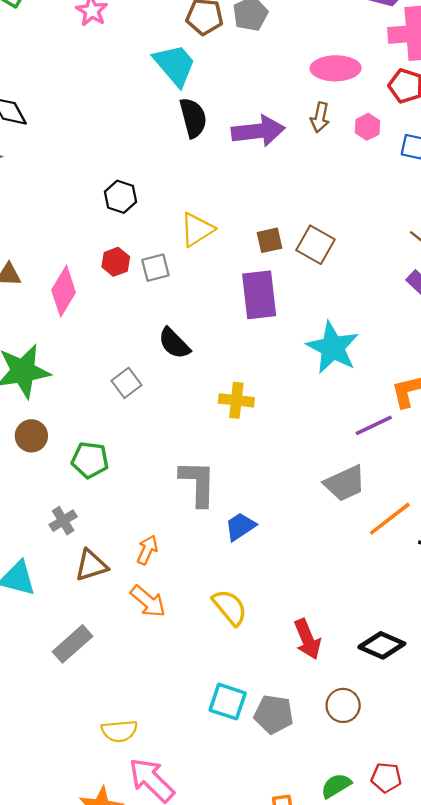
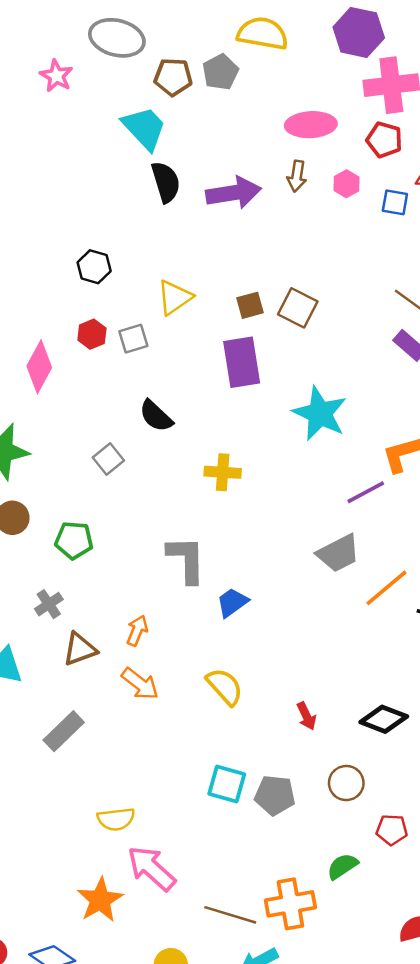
red arrow: (307, 639) -> (307, 716), size x0.7
red pentagon: (386, 778) -> (392, 830), moved

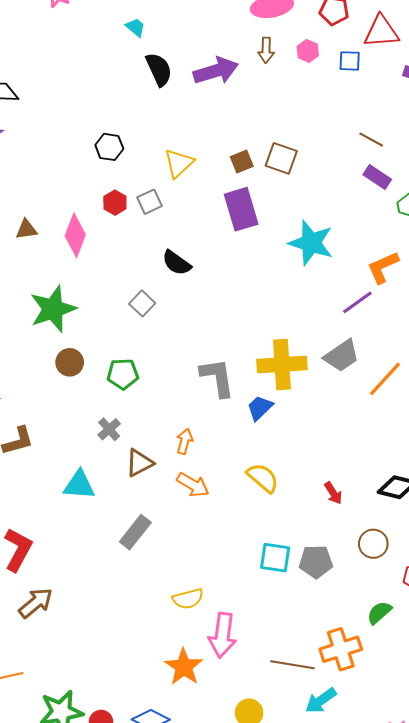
cyan trapezoid: (144, 128) -> (135, 27), size x0.5
yellow cross: (223, 472) -> (282, 365), moved, size x1.6
pink arrow: (151, 868) -> (222, 635), turned -117

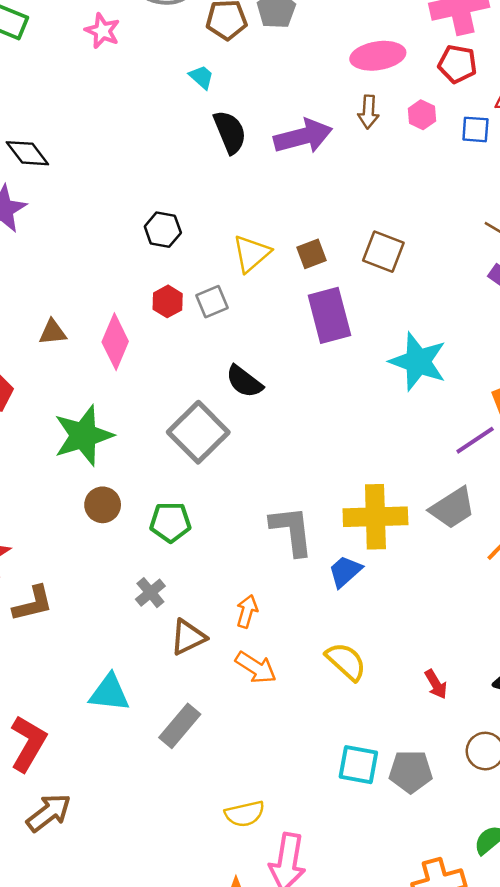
brown square: (242, 161) -> (312, 254), moved
gray square: (142, 303) -> (198, 432), size x1.8
cyan triangle: (79, 485) -> (109, 693), moved

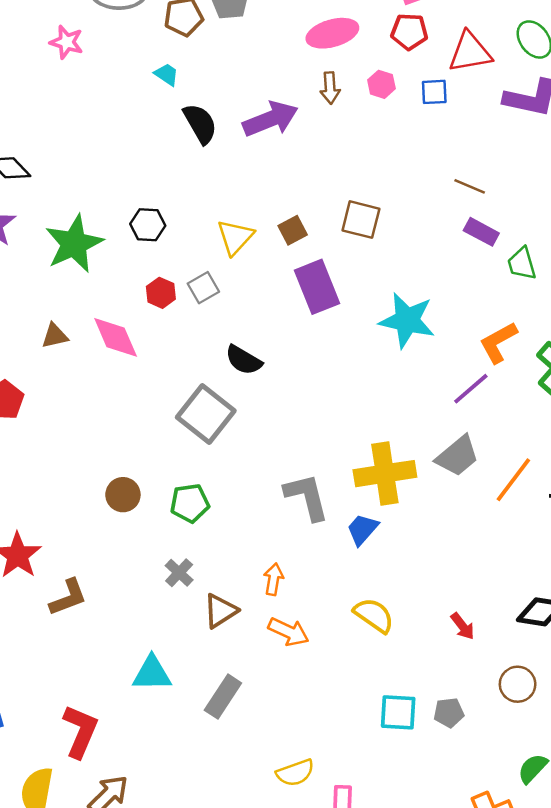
pink diamond: (115, 342) -> (116, 337), turned -39
green star: (83, 436) -> (74, 244), moved
gray pentagon: (411, 772) -> (449, 713), size x0.7

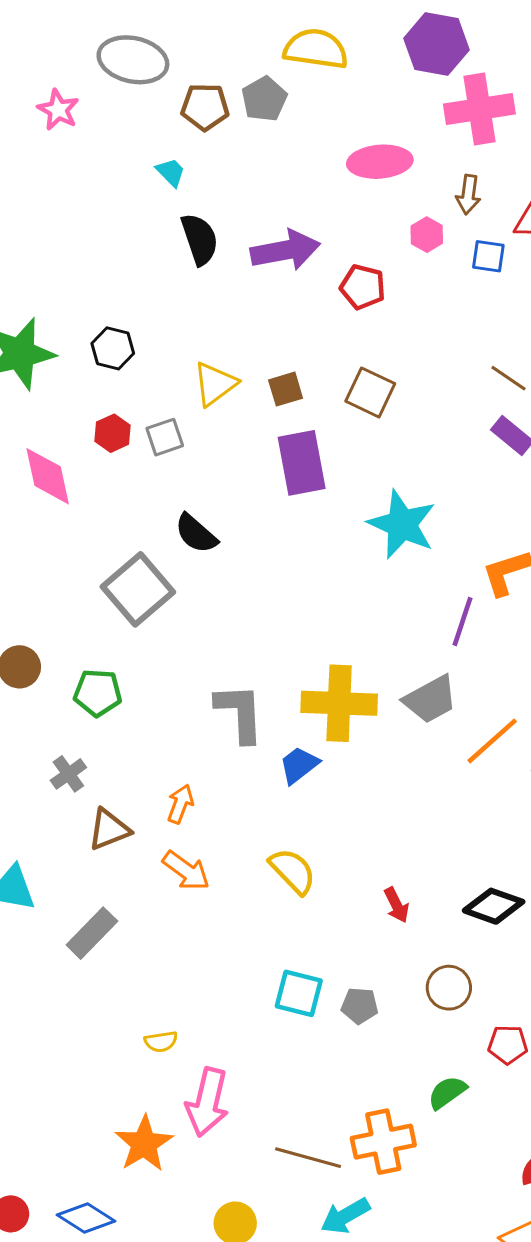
red pentagon: (409, 32) -> (363, 287), moved
brown arrow: (330, 88) -> (468, 195), moved
purple line: (471, 389) -> (463, 621), turned -42
yellow semicircle: (295, 773) -> (161, 1042), size x0.7

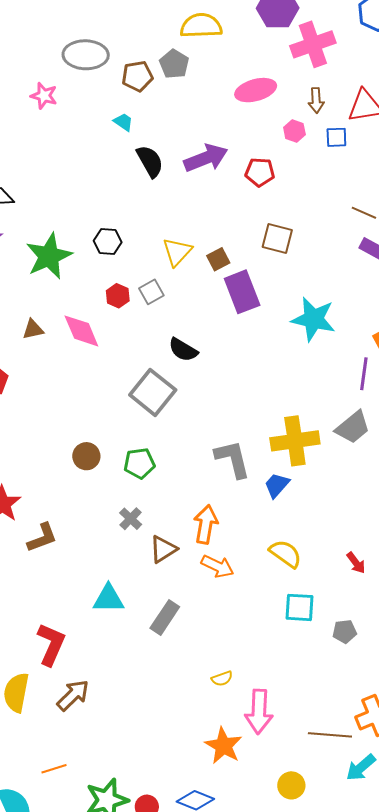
brown square: (286, 389) -> (218, 259), moved
orange arrow: (180, 804) -> (206, 524), size x1.5
cyan square: (299, 993) -> (300, 607), moved

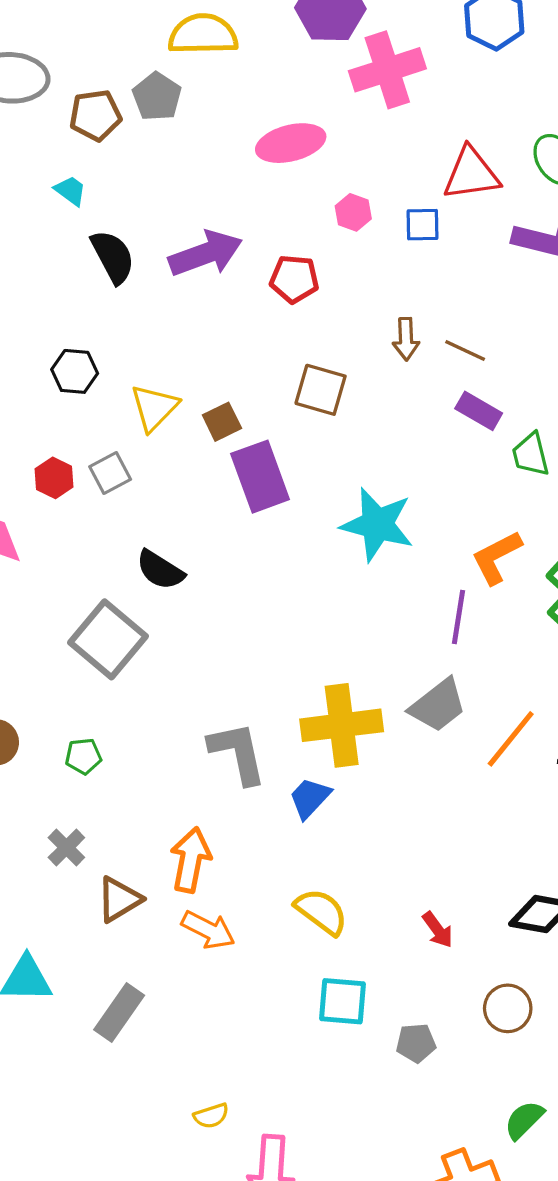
brown arrow: (316, 100) -> (406, 339), moved
black hexagon: (108, 242) -> (75, 371), moved
green pentagon: (140, 463) -> (83, 756), size x0.7

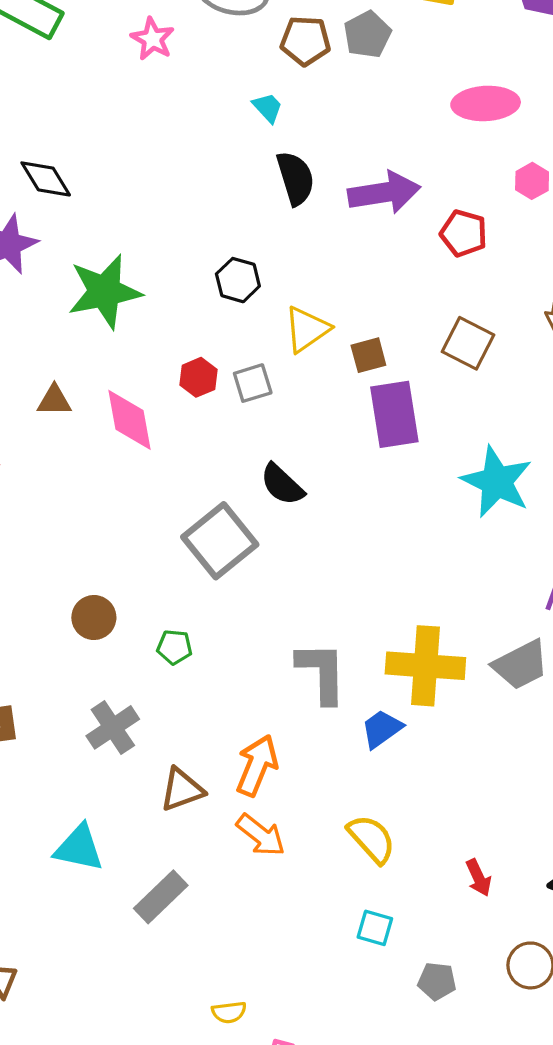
gray cross: (66, 848) -> (113, 727), moved, size x1.4
cyan square: (342, 1001) -> (375, 928), size x0.7

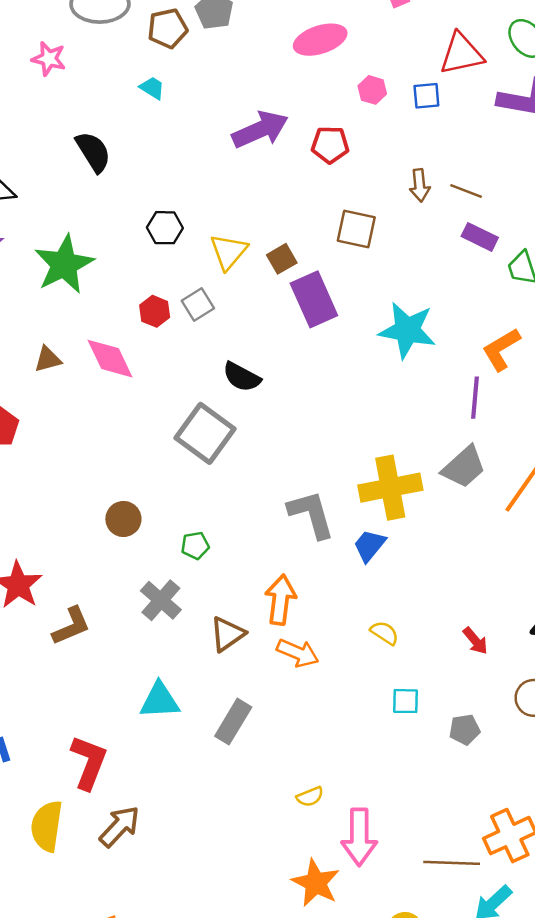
black semicircle: (296, 178) -> (93, 152), moved
green pentagon: (175, 647) -> (195, 545), moved
yellow semicircle: (372, 839) -> (384, 633), size x0.7

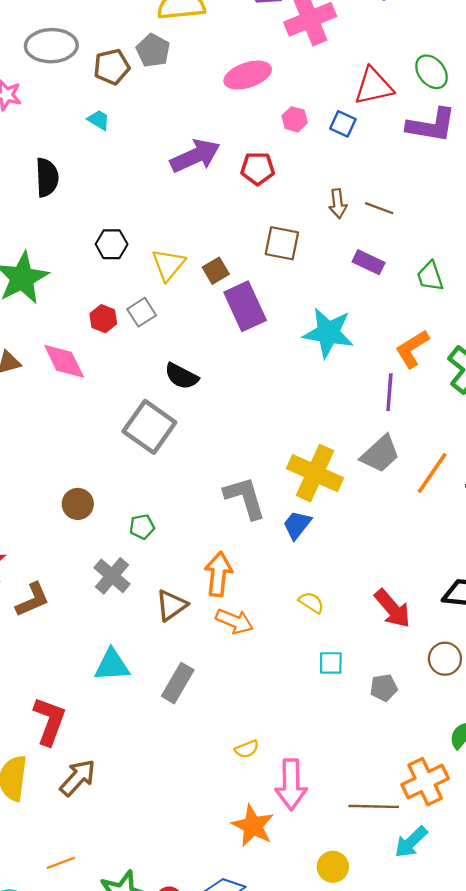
blue square: (426, 96) -> (343, 124), turned 30
black semicircle: (93, 152) -> (47, 177), turned 30
purple rectangle: (480, 237) -> (369, 262), moved
yellow cross: (390, 488) -> (315, 473), turned 36
red arrow: (475, 641) -> (392, 608), size x1.6

